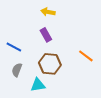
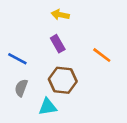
orange line: (86, 56) -> (102, 55), moved

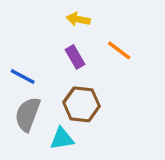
orange line: (102, 55) -> (119, 50), moved
gray semicircle: (21, 88) -> (28, 114), size x1.5

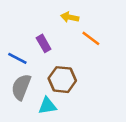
yellow arrow: (78, 19) -> (70, 17), moved
purple rectangle: (75, 57) -> (44, 43), moved

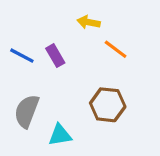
blue line: (17, 58) -> (22, 56), moved
brown hexagon: (62, 80) -> (108, 105), moved

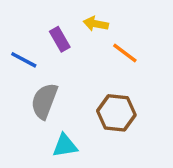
purple rectangle: (55, 56) -> (60, 39), moved
gray semicircle: (27, 111) -> (44, 101), moved

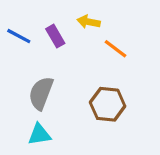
blue line: (24, 60) -> (19, 36), moved
cyan triangle: (65, 146) -> (39, 134), moved

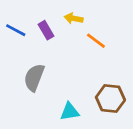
brown hexagon: (108, 104) -> (110, 99), moved
cyan triangle: (39, 134) -> (70, 112), moved

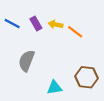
yellow arrow: (74, 18) -> (56, 25), moved

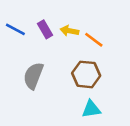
brown hexagon: (87, 77) -> (86, 74), moved
cyan triangle: (54, 88) -> (91, 109), moved

